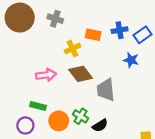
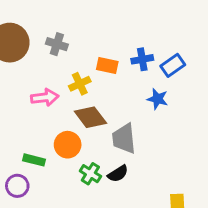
pink arrow: (46, 75) -> (45, 97), moved
orange circle: (59, 121) -> (68, 145), moved
black semicircle: (100, 125) -> (118, 174), moved

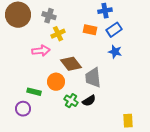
blue cross: (142, 59) -> (105, 11), moved
orange rectangle: (107, 65) -> (90, 30), moved
blue rectangle: (173, 65) -> (114, 30), moved
yellow cross: (80, 84) -> (58, 34), moved

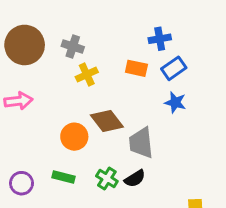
pink arrow: (41, 51) -> (18, 101), moved
orange circle: (56, 82) -> (74, 137), moved
green rectangle: (34, 92) -> (63, 177), moved
purple circle: (23, 109) -> (21, 183), moved

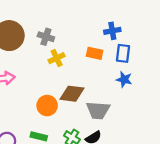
blue rectangle: (174, 68) -> (123, 53), turned -48
brown diamond: (107, 121) -> (72, 94), turned -45
gray trapezoid: (141, 143) -> (98, 110), turned -80

